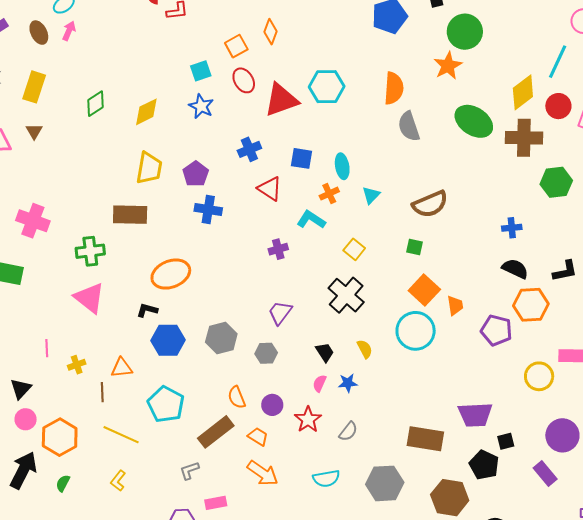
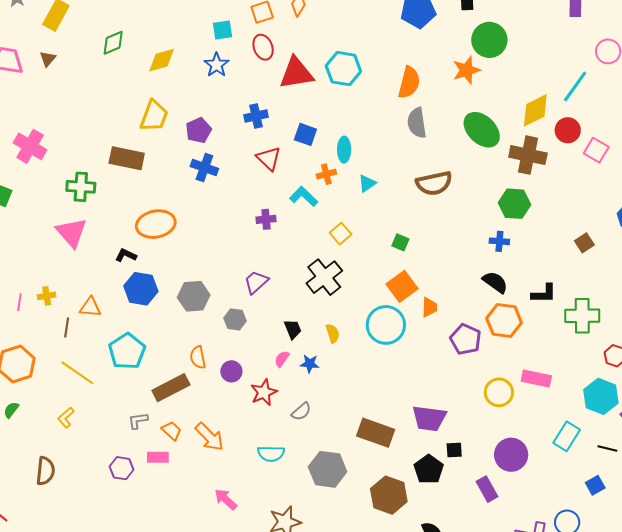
green hexagon: (556, 182) -> (515, 204), moved
brown semicircle: (430, 204) -> (434, 183), moved
pink line: (47, 348) -> (19, 302), moved
orange trapezoid: (258, 437) -> (172, 431), moved

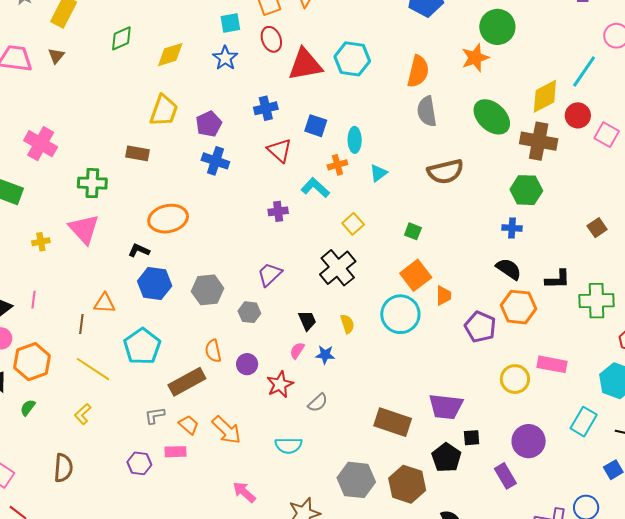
brown rectangle: (127, 158) -> (138, 153), size x0.7
yellow cross: (47, 296) -> (41, 242), moved
gray hexagon: (328, 469) -> (356, 480), moved

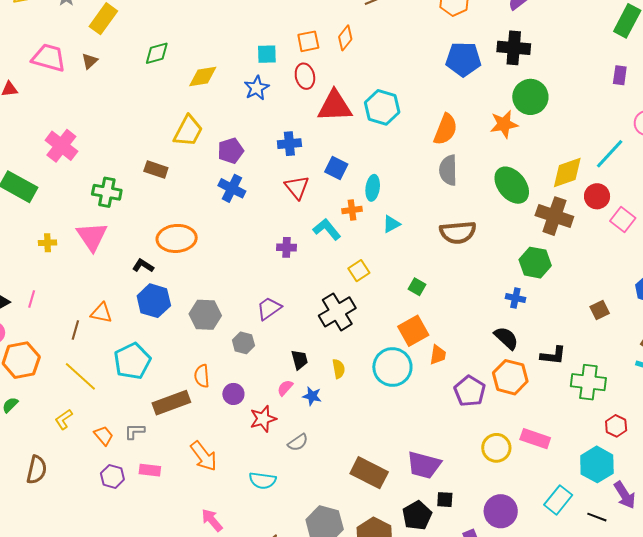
orange trapezoid: (189, 425) -> (104, 436), moved

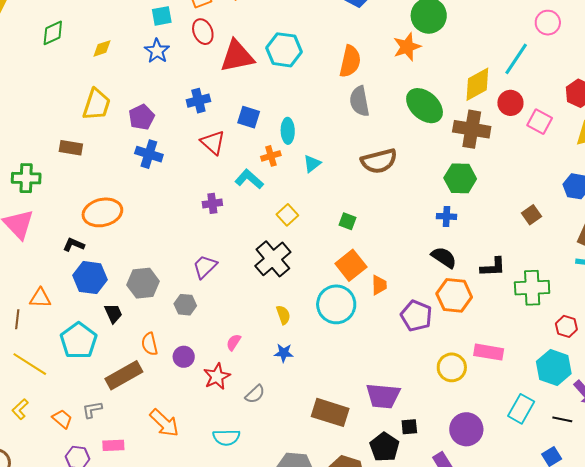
yellow diamond: (203, 77) -> (102, 48), size x0.7
black trapezoid: (300, 360) -> (113, 313), moved
blue star: (312, 396) -> (284, 353), moved

